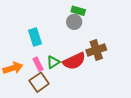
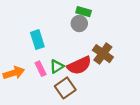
brown cross: (96, 50) -> (103, 54), turned -36
brown square: (39, 82) -> (65, 88), moved

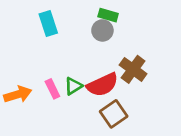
cyan rectangle: (37, 40) -> (48, 24), moved
brown square: (65, 88) -> (114, 114), moved

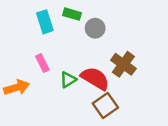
green rectangle: (108, 15) -> (72, 14), moved
red semicircle: (102, 85) -> (95, 78), turned -124
pink rectangle: (52, 89) -> (42, 63), moved

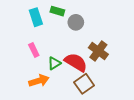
orange arrow: (17, 87) -> (39, 81), moved

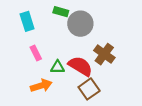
cyan rectangle: (36, 17) -> (27, 21), moved
gray circle: (76, 22) -> (80, 24), size x1.5
green triangle: (54, 63) -> (58, 67), turned 32

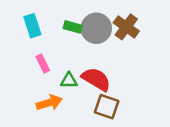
green rectangle: (61, 12) -> (73, 27), moved
brown cross: (104, 54) -> (126, 27), moved
brown square: (89, 89) -> (107, 107), turned -36

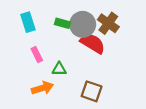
red semicircle: (96, 79) -> (93, 43), moved

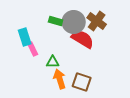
cyan rectangle: (28, 22) -> (25, 37), moved
orange arrow: (42, 88) -> (60, 79), moved, turned -90

